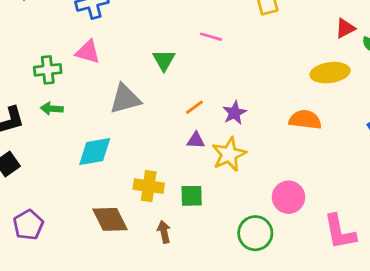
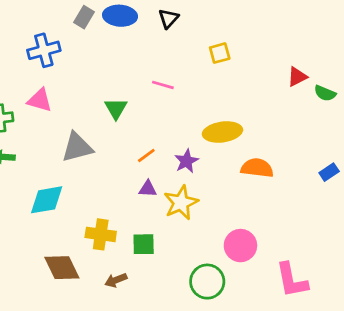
yellow ellipse: (330, 73) -> (222, 132), moved
brown arrow: (164, 232) -> (116, 280), turned -100

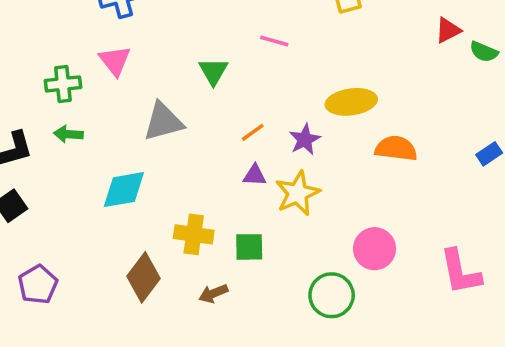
pink triangle: (40, 100) -> (115, 61), turned 36
brown diamond: (62, 268) -> (144, 277), turned 63
pink L-shape: (292, 280) -> (460, 272), moved

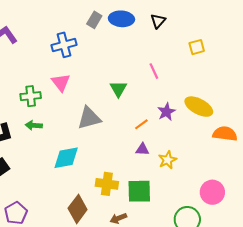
pink line: (274, 41) -> (154, 71), turned 49
yellow ellipse: (351, 102) -> (199, 107), turned 36
purple star: (305, 139) -> (166, 112), moved
yellow star: (298, 193) -> (167, 160), size x0.7
green square: (249, 247) -> (139, 191), size x1.4

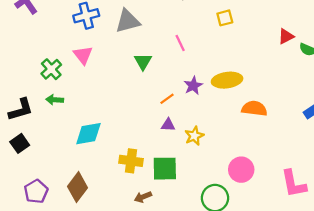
green cross: (31, 96) -> (51, 69), turned -36
yellow ellipse: (199, 107) -> (227, 80), turned -36
gray triangle: (89, 118) -> (128, 21), moved
brown diamond: (78, 209) -> (77, 187), moved

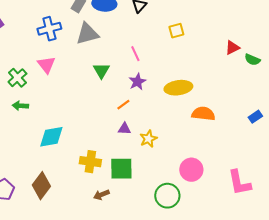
purple star: (193, 86) -> (137, 82), moved

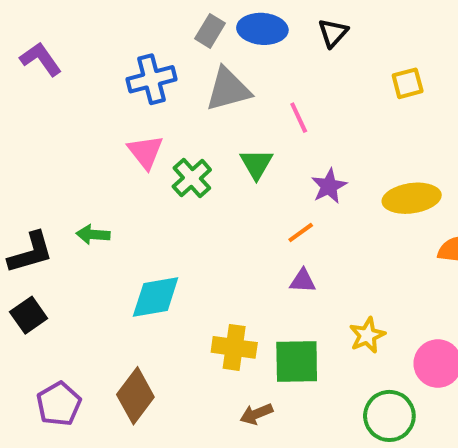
pink line: (135, 54) -> (299, 118), moved
green cross: (17, 78) -> (192, 178), moved
yellow star: (148, 139) -> (367, 335), moved

